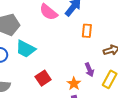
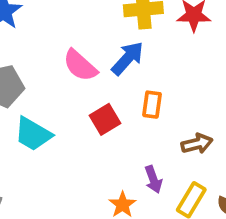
red square: (43, 78) -> (105, 119), moved

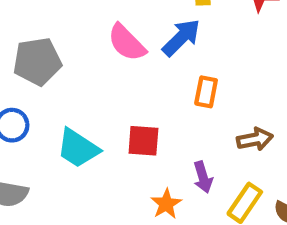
red square: (105, 119) -> (143, 141), moved, turned 32
cyan trapezoid: (33, 134) -> (78, 148), moved

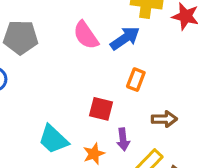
red square: (143, 141) -> (101, 109), moved
cyan trapezoid: (78, 148) -> (53, 139), moved

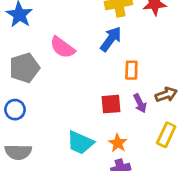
pink semicircle: (86, 35) -> (62, 47), moved
purple arrow: (123, 139) -> (140, 103), moved

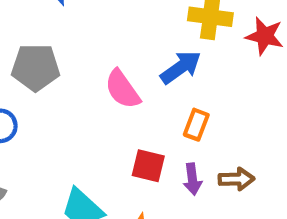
pink semicircle: (62, 47) -> (122, 89), moved

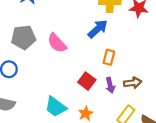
pink semicircle: (122, 89) -> (57, 43), moved
red square: (148, 166) -> (87, 81), turned 30

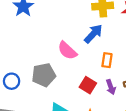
gray pentagon: (24, 37) -> (44, 75), moved
pink semicircle: (57, 43) -> (67, 51), moved

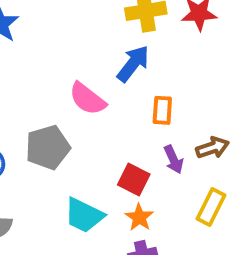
red square: (88, 85) -> (134, 180), moved

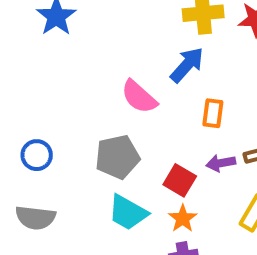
gray pentagon: (48, 147) -> (117, 157), moved
purple arrow: (174, 159) -> (221, 163), turned 100

